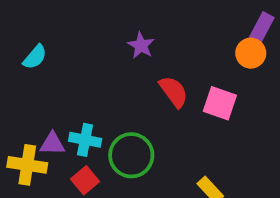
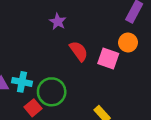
orange circle: (251, 53) -> (128, 42), moved
red square: (85, 180) -> (33, 108), moved

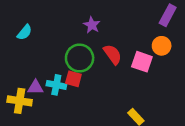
green circle: (52, 92) -> (80, 58), moved
red square: (33, 108) -> (73, 79), moved, turned -35

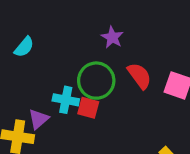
cyan cross: (56, 85) -> (66, 100), moved
purple triangle: (35, 87) -> (39, 119), turned -42

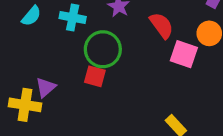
red semicircle: (139, 76) -> (162, 25), moved
cyan cross: (66, 100) -> (73, 18), moved

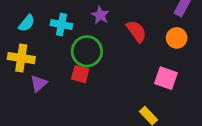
pink square: (184, 54) -> (166, 78), moved
yellow cross: (25, 105) -> (21, 58), moved

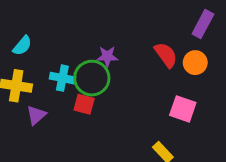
purple star: (100, 15) -> (107, 56), moved, turned -30
cyan cross: (61, 25) -> (62, 78), moved
red semicircle: (136, 31) -> (166, 55), moved

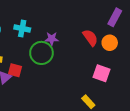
cyan cross: (62, 78) -> (22, 29), moved
red square: (84, 104) -> (15, 70), moved

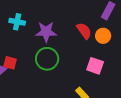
purple star: (52, 39) -> (46, 32), size x1.5
green circle: (41, 53) -> (47, 59), moved

